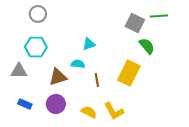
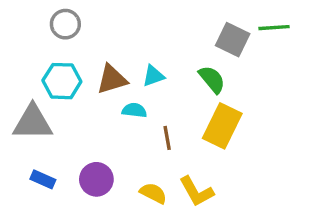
green semicircle: (147, 46) -> (212, 79), moved
gray triangle: (19, 71) -> (33, 122), size x1.4
brown triangle: (58, 77) -> (112, 79), moved

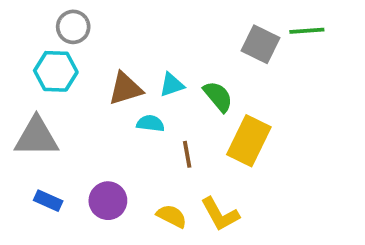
green semicircle: (212, 79) -> (218, 96), moved
cyan hexagon: (62, 81) -> (56, 71), moved

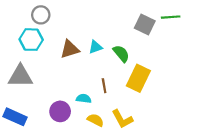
cyan semicircle: (150, 123) -> (84, 99), moved
blue rectangle: (48, 201) -> (15, 117), moved, size x1.5

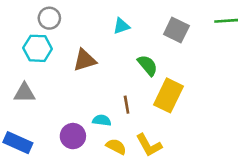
green line: (171, 17) -> (226, 21), moved
cyan triangle: (95, 47) -> (121, 26), moved
gray triangle: (20, 76) -> (24, 93), size x0.7

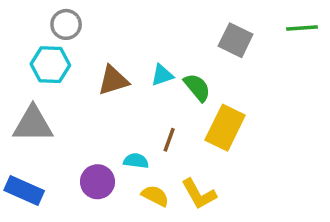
cyan triangle: (121, 26) -> (162, 75), moved
gray triangle: (24, 93) -> (33, 124), size x1.4
brown line: (127, 105) -> (169, 140), turned 30

